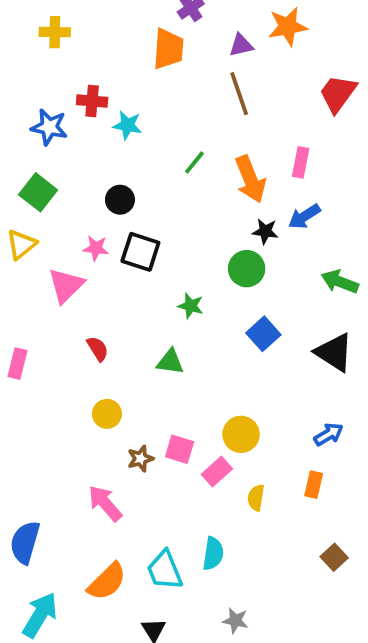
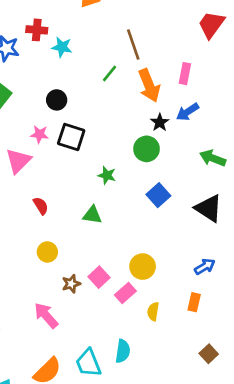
brown line: (239, 94) -> (133, 44), moved
black star: (265, 231) -> (160, 122), turned 30
pink square: (180, 449) -> (99, 277), turned 30

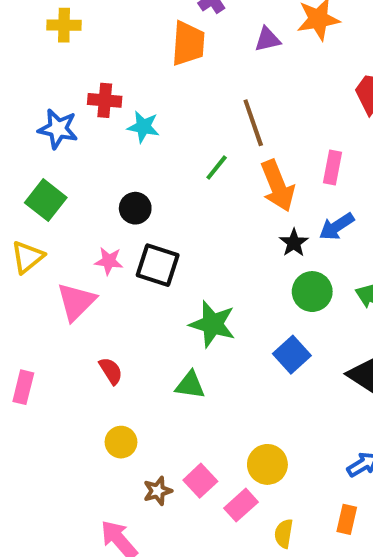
green circle: (147, 149) -> (312, 292), moved
green star: (107, 175) -> (213, 324), size x1.6

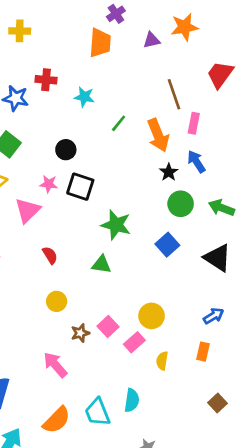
brown line: (253, 123) -> (174, 94), moved
cyan star: (143, 127) -> (84, 97), moved
blue arrow: (337, 226) -> (196, 162), turned 90

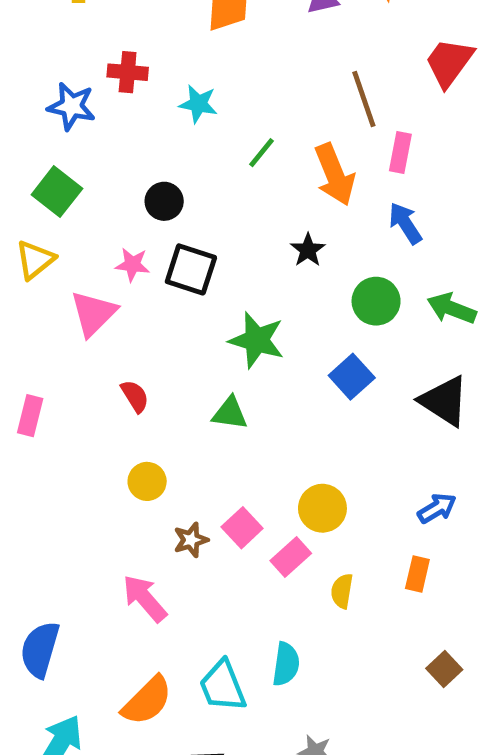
black star: (169, 172) -> (308, 250), moved

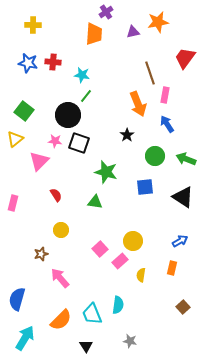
blue star: (72, 106) -> (28, 63), moved
green line: (262, 153) -> (86, 96), moved
black circle: (164, 201) -> (68, 115), size x1.6
blue square: (352, 377) -> (145, 187), turned 36
brown star: (191, 540) -> (41, 254), moved

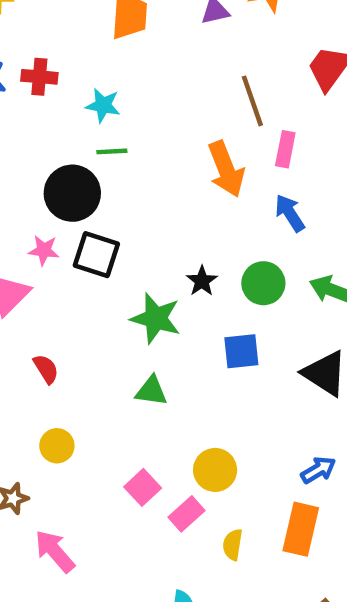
green line: (86, 96) -> (112, 151), turned 48
black star: (127, 135) -> (202, 281), moved
green triangle: (95, 202) -> (151, 391), moved
orange rectangle: (172, 268) -> (301, 529), size x1.6

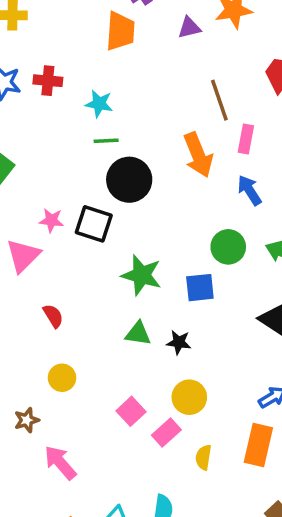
black circle: (72, 193) -> (129, 180), moved
black star: (202, 281) -> (179, 342), moved, turned -30
blue square: (241, 351) -> (200, 288), moved

